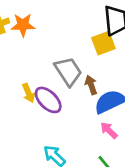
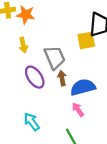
brown arrow: (91, 85) -> (62, 78), moved
yellow arrow: (29, 93) -> (23, 45), moved

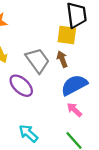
yellow square: (86, 40) -> (67, 35), turned 30
brown arrow: (62, 78) -> (62, 59), moved

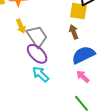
gray trapezoid: (37, 60) -> (37, 36), moved
cyan arrow: (28, 133) -> (41, 74), moved

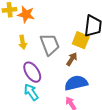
brown arrow: (74, 32) -> (72, 59), turned 40
gray trapezoid: (37, 36) -> (50, 44), moved

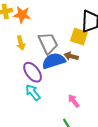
brown arrow: (72, 59) -> (71, 56), turned -104
blue semicircle: (76, 83) -> (54, 61), moved

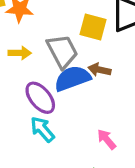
yellow square: (79, 37) -> (93, 27), moved
yellow arrow: (21, 43) -> (20, 53), turned -72

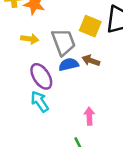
blue semicircle: (72, 78) -> (69, 64), size x0.7
pink arrow: (107, 139) -> (89, 116), turned 30

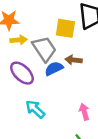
yellow arrow: (30, 39) -> (19, 40), moved
purple ellipse: (41, 76) -> (22, 73), moved

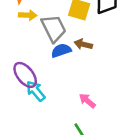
purple ellipse: (22, 73) -> (25, 75), moved
pink arrow: (84, 112) -> (87, 101), turned -42

